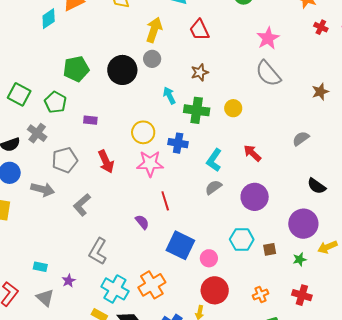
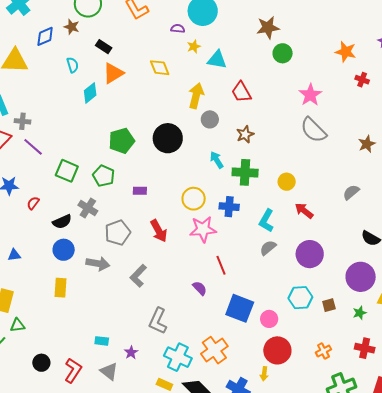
gray circle: (152, 59) -> (210, 119), moved
yellow circle: (233, 108) -> (287, 182), moved

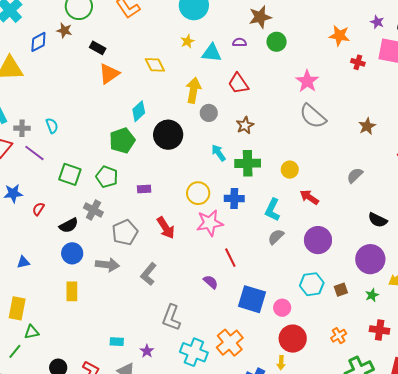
purple semicircle: (178, 29) -> (240, 42), moved
cyan semicircle: (73, 65) -> (52, 126), moved
cyan diamond: (90, 93) -> (139, 111), moved

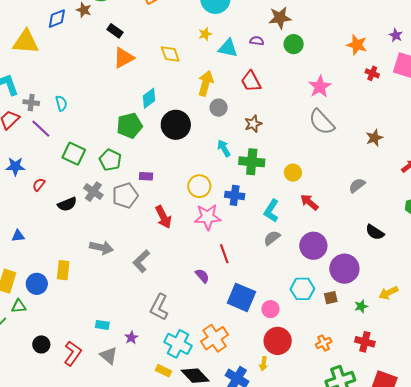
gray pentagon: (125, 232) -> (125, 195), moved
blue circle: (72, 253) -> (37, 284), moved
purple circle: (370, 259) -> (344, 269), moved

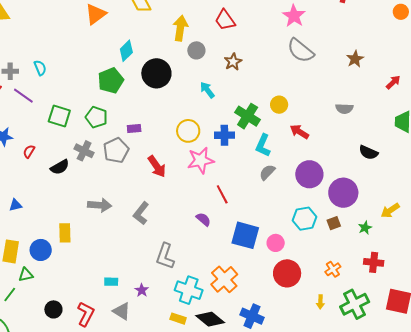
green cross: (252, 162) -> (248, 116), moved, turned 35
gray semicircle: (357, 185) -> (344, 109), turned -132
yellow arrow: (263, 364) -> (320, 302), moved

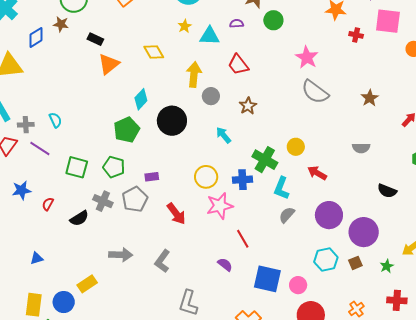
yellow rectangle: (65, 233) -> (87, 284), turned 60

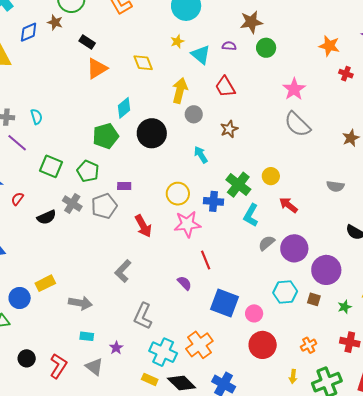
cyan triangle: (210, 36) -> (201, 55), turned 30
gray semicircle: (287, 215) -> (267, 243), moved
gray arrow: (121, 255) -> (80, 303), moved
brown square: (355, 263) -> (314, 299), turned 32

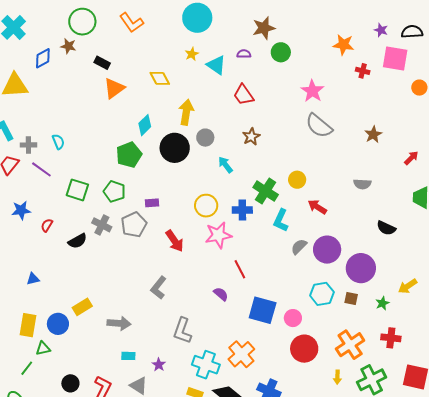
yellow arrow: (180, 91) -> (186, 112), moved
gray circle: (194, 114) -> (205, 138), moved
orange cross: (309, 345) -> (350, 345), size x1.8

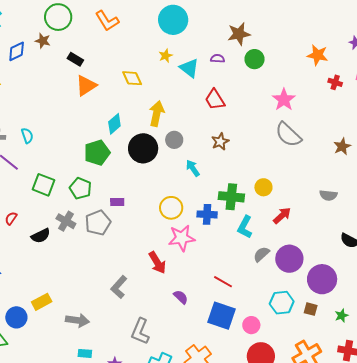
green cross: (266, 191) -> (231, 197), turned -30
red arrow: (317, 207) -> (282, 216), turned 102
red arrow: (175, 241) -> (157, 263), moved
red line: (240, 269) -> (223, 282), moved, turned -36

